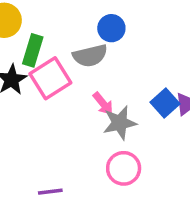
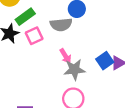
green rectangle: (33, 50) -> (25, 17), turned 30
pink square: (50, 78) -> (34, 36), size x0.7

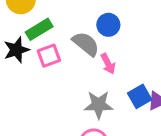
gray semicircle: (61, 25) -> (86, 44), turned -140
pink arrow: (66, 56) -> (108, 64), moved

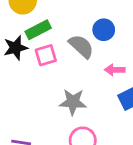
pink arrow: (108, 64) -> (115, 70), moved, turned 114
gray star: (99, 105) -> (73, 102), moved

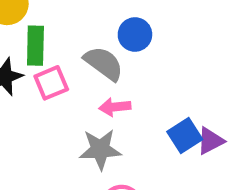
green rectangle: (38, 30) -> (35, 46), turned -55
pink arrow: (115, 70) -> (115, 107), moved

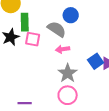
pink square: (51, 83) -> (33, 39), turned 35
gray star: (100, 149) -> (68, 73), moved, turned -30

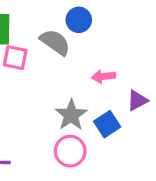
pink arrow: (63, 49) -> (103, 76), moved
blue square: (96, 61) -> (107, 124), moved

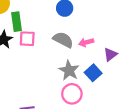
gray semicircle: (55, 42) -> (63, 40), moved

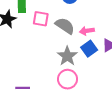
pink square: (27, 39) -> (41, 19), moved
blue square: (93, 73) -> (89, 49), moved

